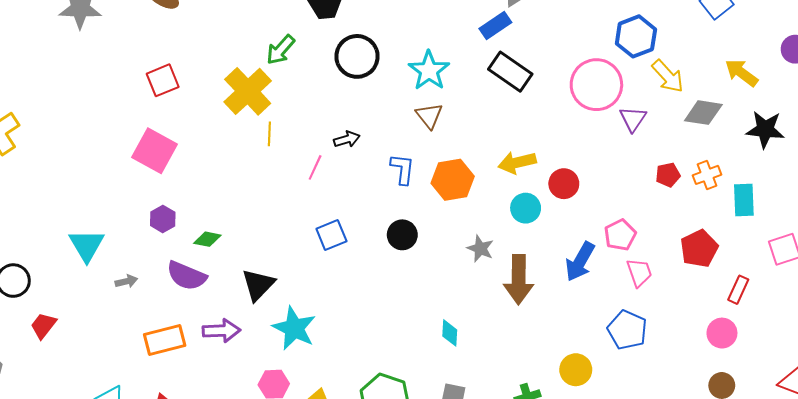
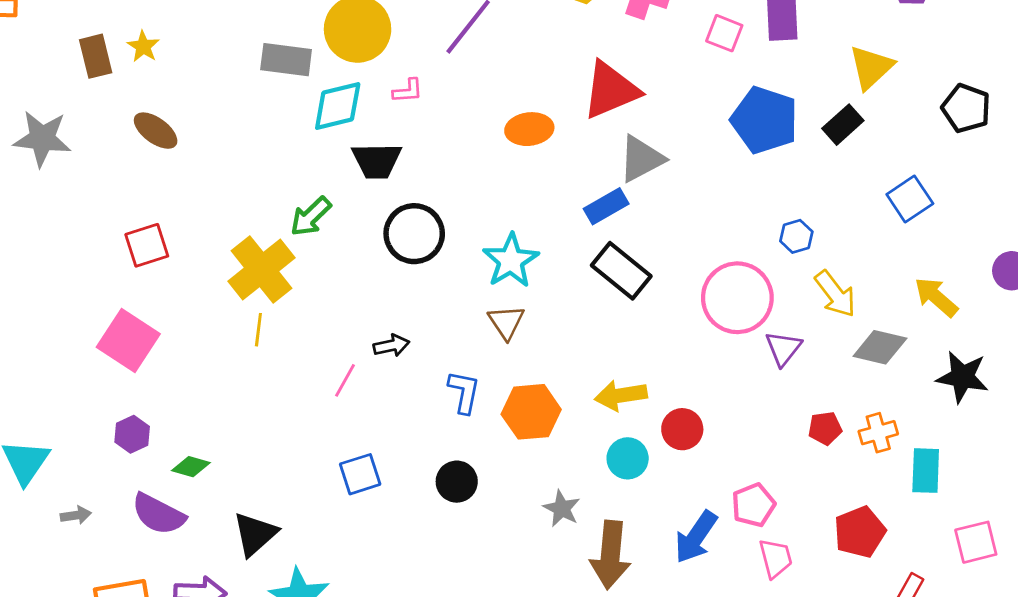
blue hexagon: (636, 36) -> (796, 236), size x0.6
yellow line: (269, 134) -> (258, 330), moved

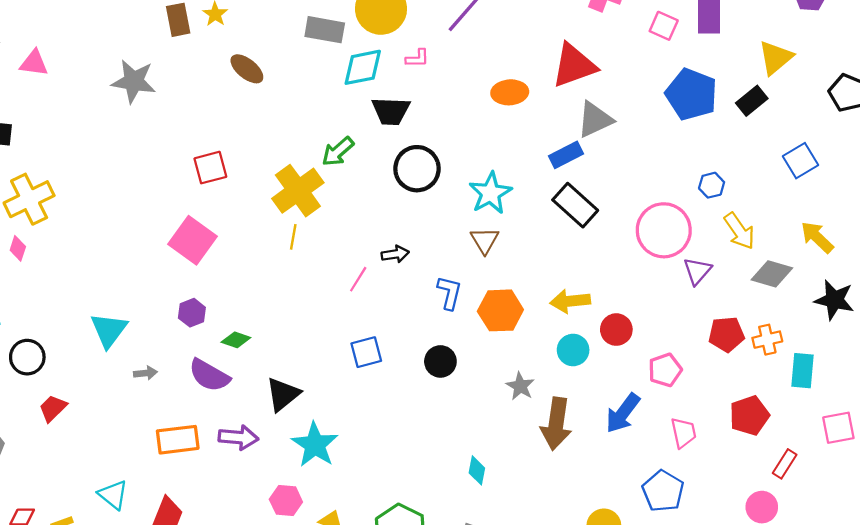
brown ellipse: (156, 131) -> (247, 69), moved
red pentagon: (825, 428) -> (726, 334), size x1.4
pink pentagon: (753, 505) -> (665, 370), moved

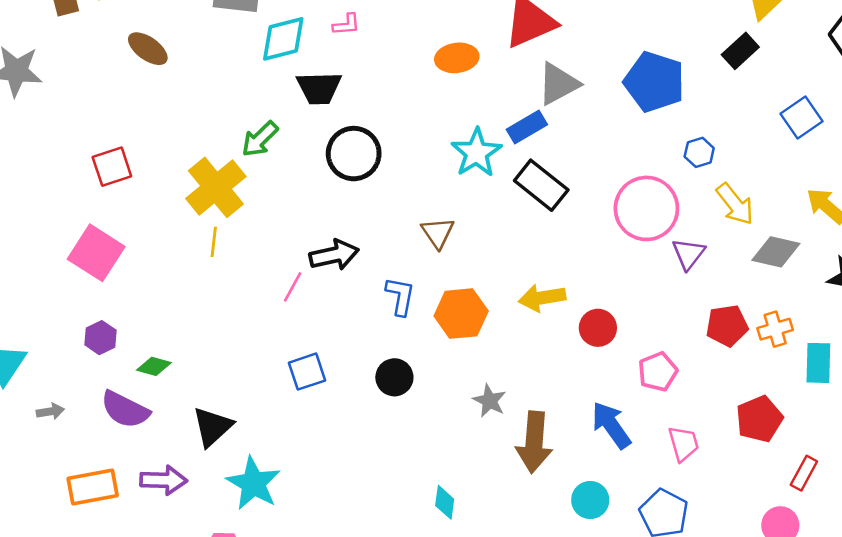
blue pentagon: (691, 94) -> (654, 82), moved
cyan star: (490, 193) -> (476, 153), moved
black arrow: (395, 254) -> (334, 255), size x1.5
cyan circle: (573, 350) -> (590, 500), moved
blue arrow: (623, 413) -> (611, 425), turned 111

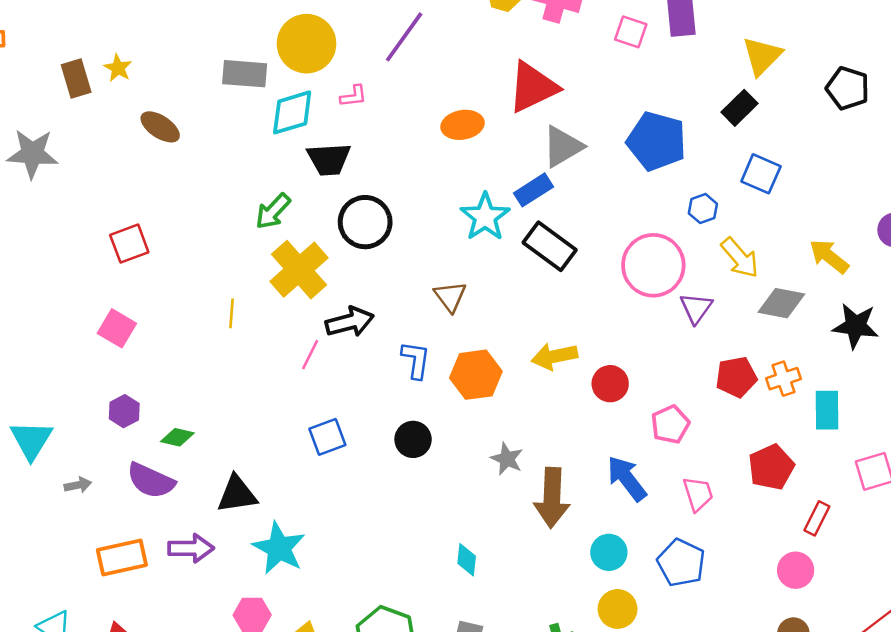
blue square: (801, 118) -> (761, 174), moved, turned -30
yellow cross: (216, 187) -> (299, 270), moved
pink square: (96, 253) -> (117, 328), size x0.7
black triangle: (213, 427) -> (237, 494), turned 36

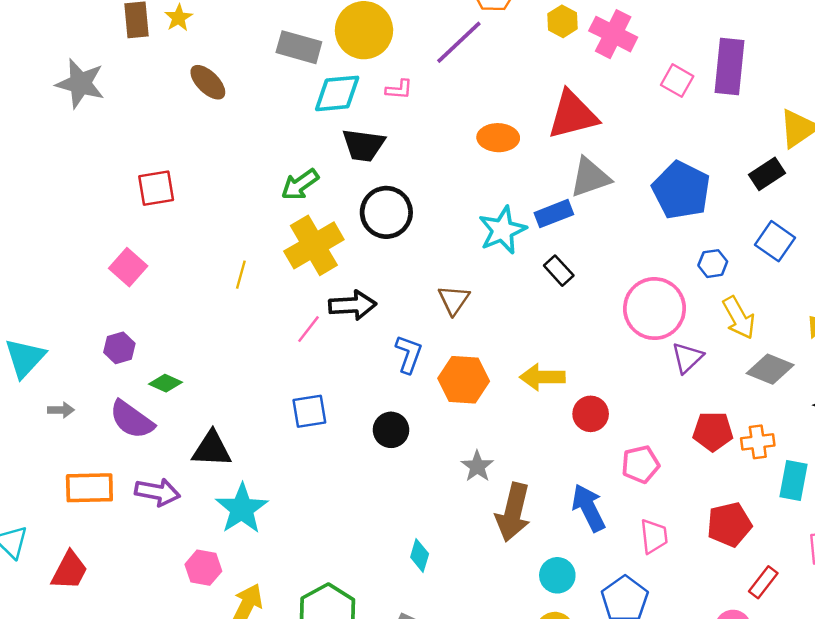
black rectangle: (550, 246) -> (559, 271), size x0.6

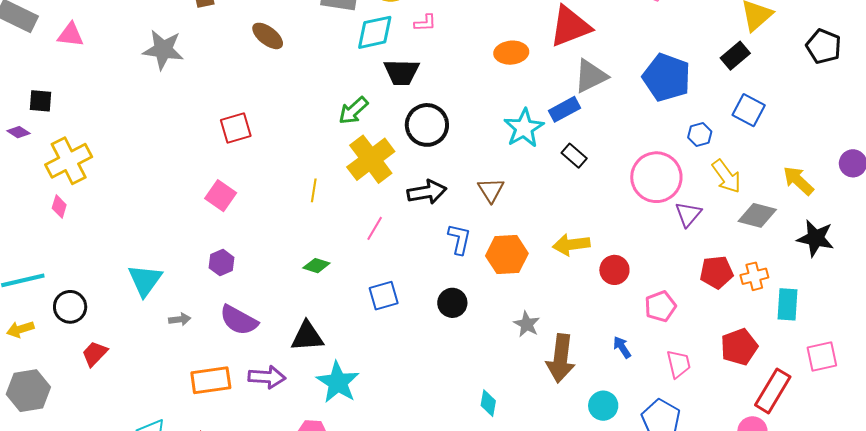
black arrow: (353, 305) -> (427, 192), moved
green diamond: (165, 383) -> (316, 266), moved
blue arrow: (588, 508) -> (622, 347), size x0.6
red rectangle: (763, 582) -> (773, 391), size x1.6

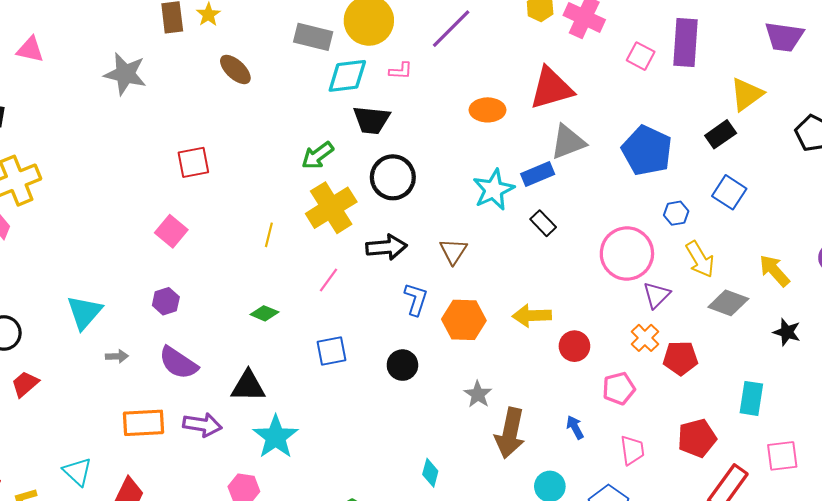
black star: (816, 238) -> (787, 332), size x0.7
orange cross: (754, 276) -> (645, 338), moved, turned -36

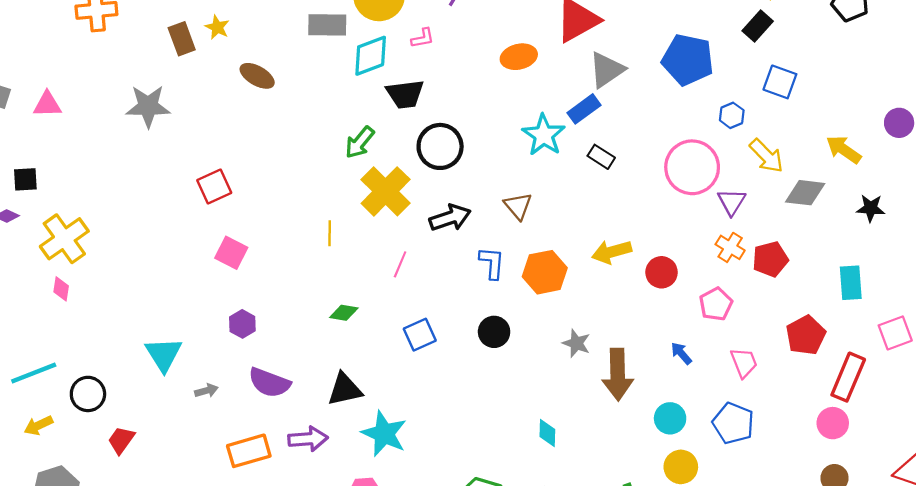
red square: (193, 162) -> (214, 187), moved

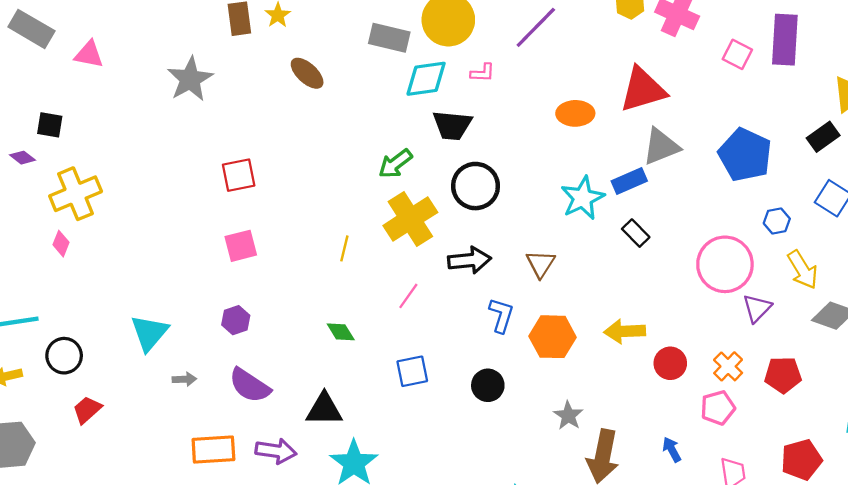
gray star: (148, 106) -> (190, 79), turned 30
orange cross: (730, 247) -> (728, 366), moved
pink square: (231, 253) -> (241, 246), turned 36
green diamond: (344, 313) -> (341, 332), turned 36

